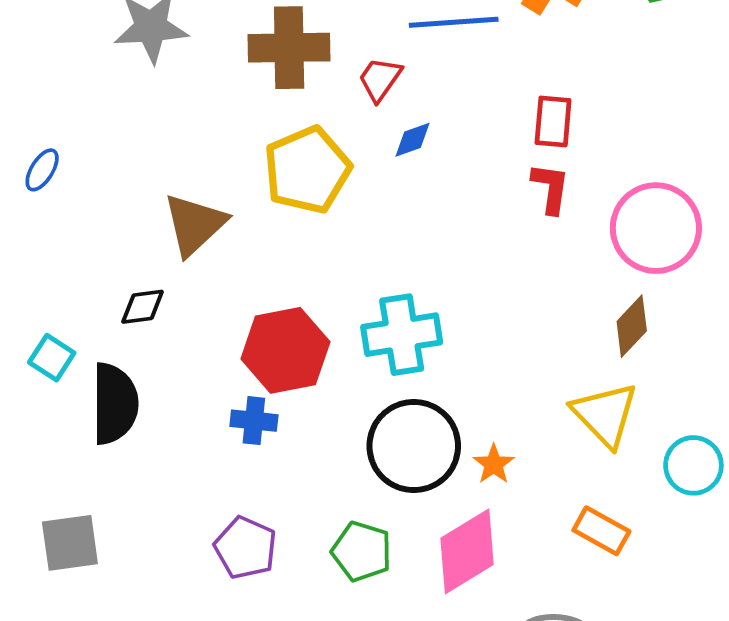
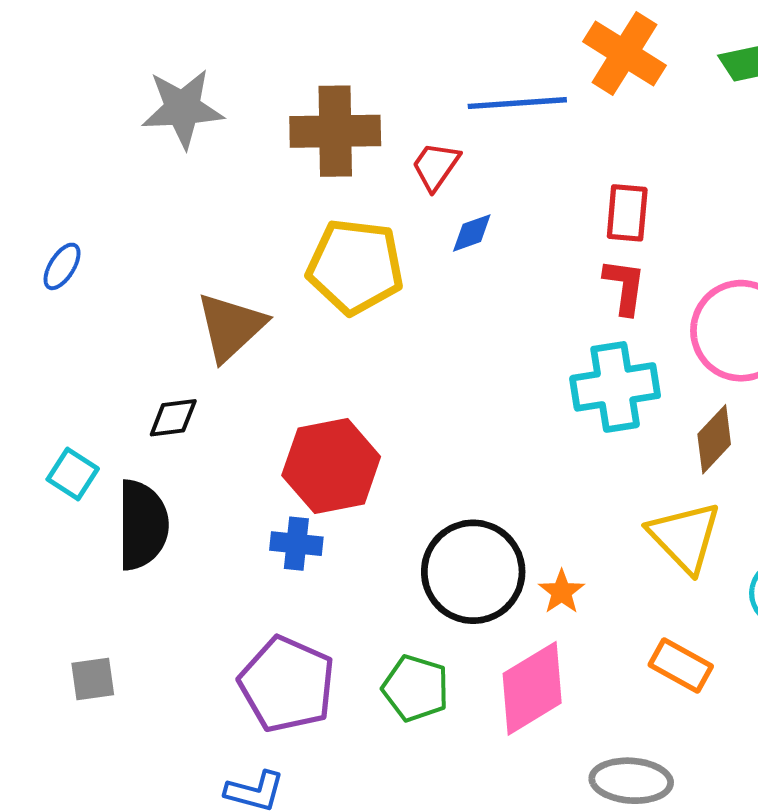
yellow pentagon: (307, 170) -> (355, 266), turned 30
cyan cross: (402, 335) -> (615, 387), moved
gray square: (70, 543) -> (93, 679), size x0.7
purple pentagon: (245, 548) -> (287, 684), size x1.4

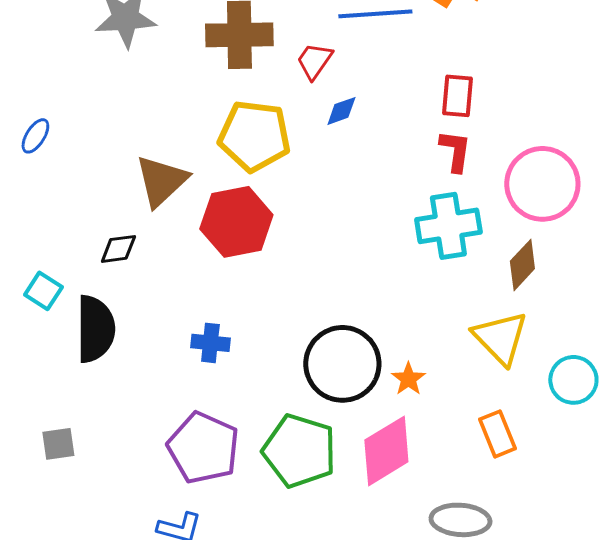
red hexagon: (331, 466) -> (236, 222), moved
orange rectangle: (681, 666) -> (497, 434), turned 39
green pentagon: (416, 688) -> (299, 451), size x1.5

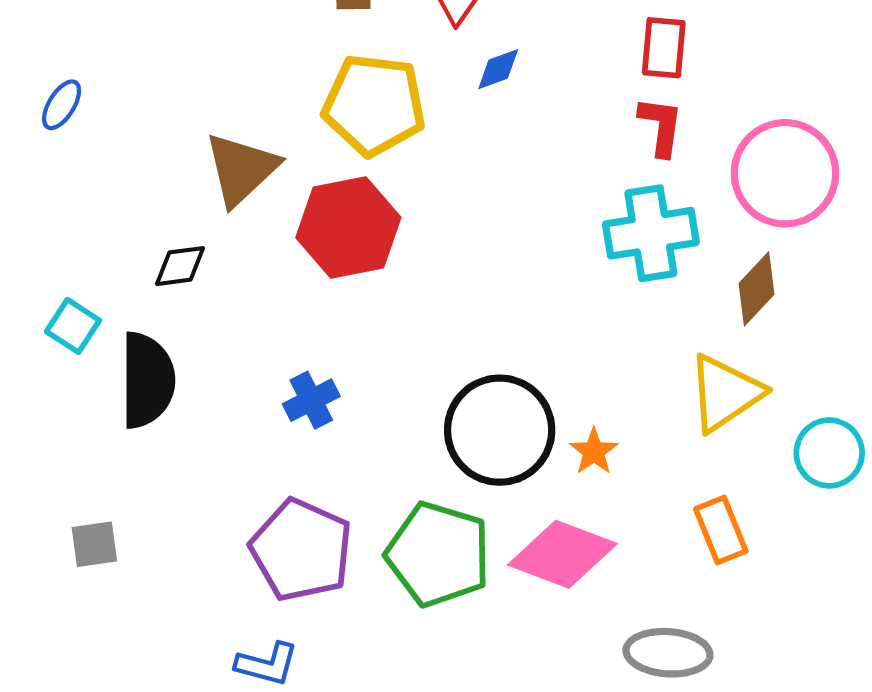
yellow triangle: (500, 338) -> (725, 393), turned 40
blue cross: (210, 343) -> (311, 400), turned -33
pink diamond: (386, 451) -> (562, 554), turned 52

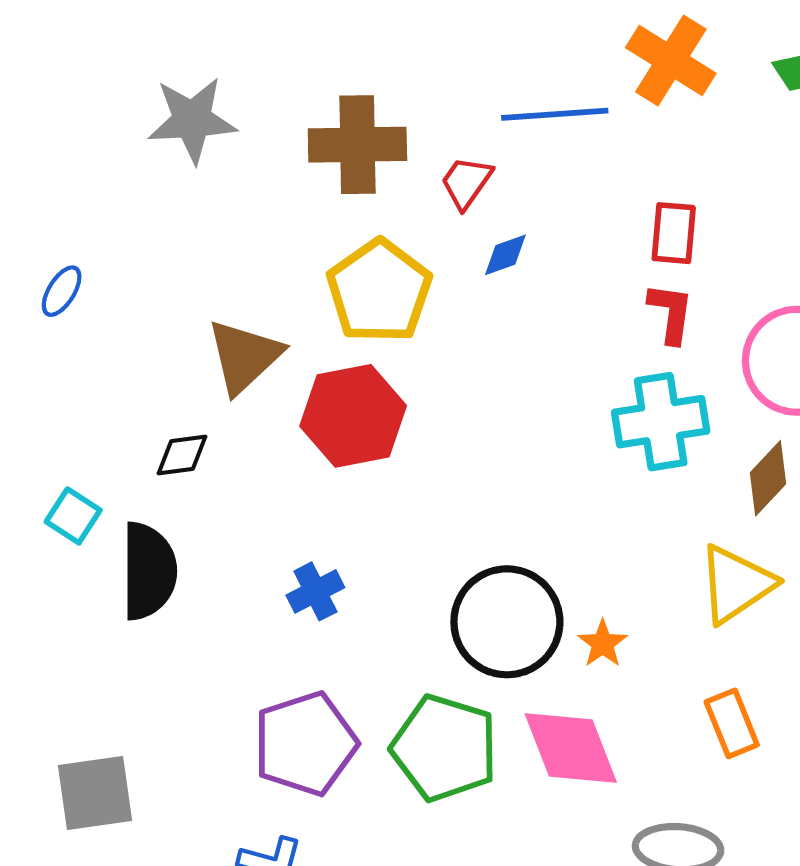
yellow pentagon: (374, 105) -> (379, 291), turned 30
gray square: (94, 544) -> (95, 793), moved, size x1.6
purple pentagon: (301, 550) -> (305, 744), turned 30
pink diamond: (562, 554) -> (571, 748), turned 48

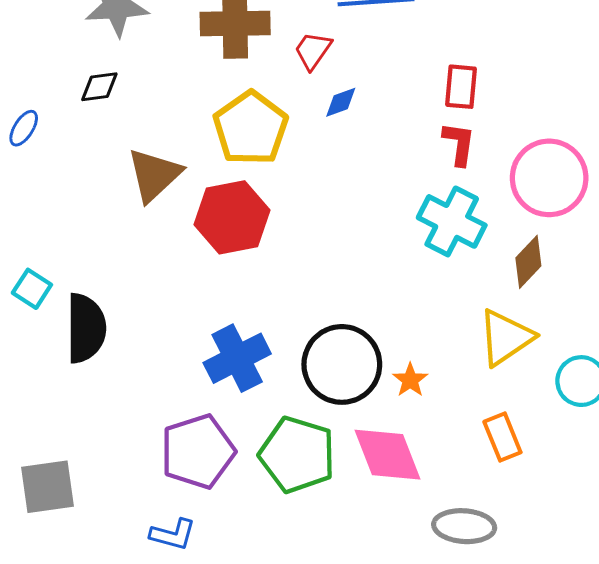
cyan cross: (661, 422) -> (452, 221), turned 36
black diamond: (182, 455) -> (99, 87), moved
blue cross: (315, 591) -> (237, 358), moved, size x1.6

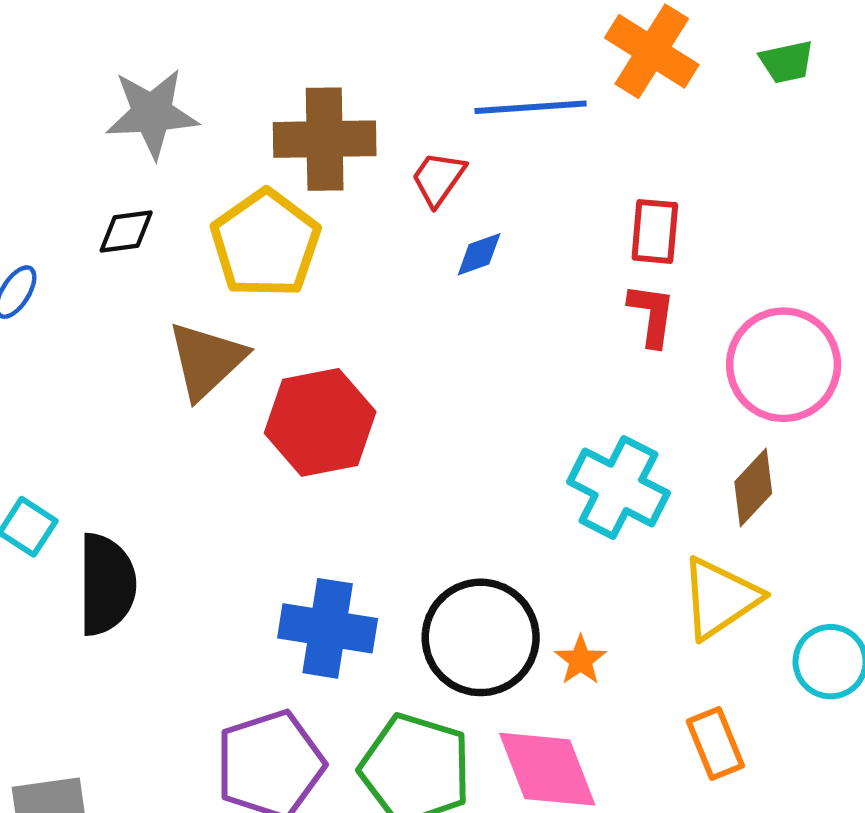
yellow pentagon: (251, 128) -> (266, 244), moved
cyan cross: (452, 221) -> (618, 487), moved
blue cross: (237, 358) -> (328, 628), turned 36

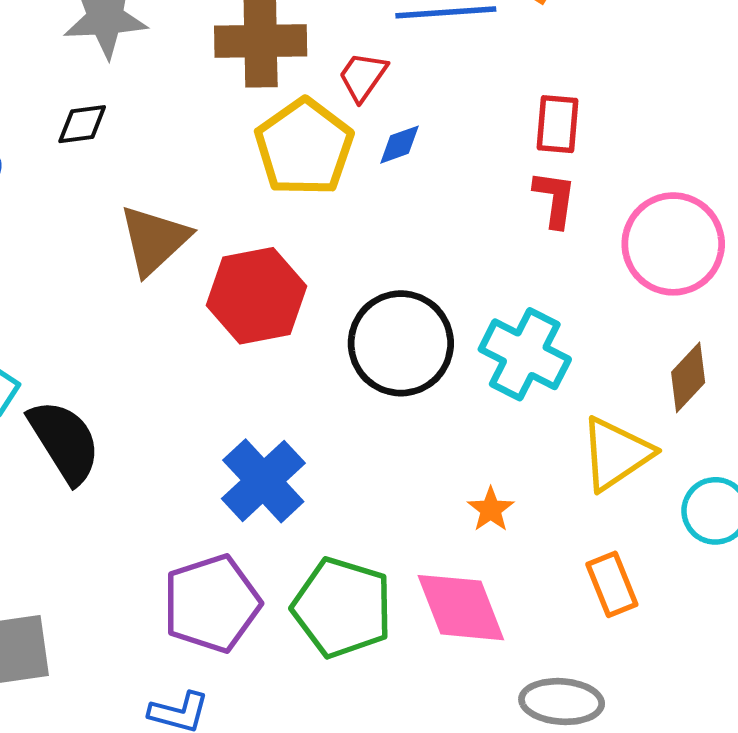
yellow pentagon: (266, 244) -> (304, 147), moved
brown diamond: (753, 487) -> (688, 377), moved
black semicircle: (106, 584) -> (65, 441), turned -32
blue cross: (328, 628) -> (263, 481), turned 38
black circle: (481, 637) -> (401, 343), moved

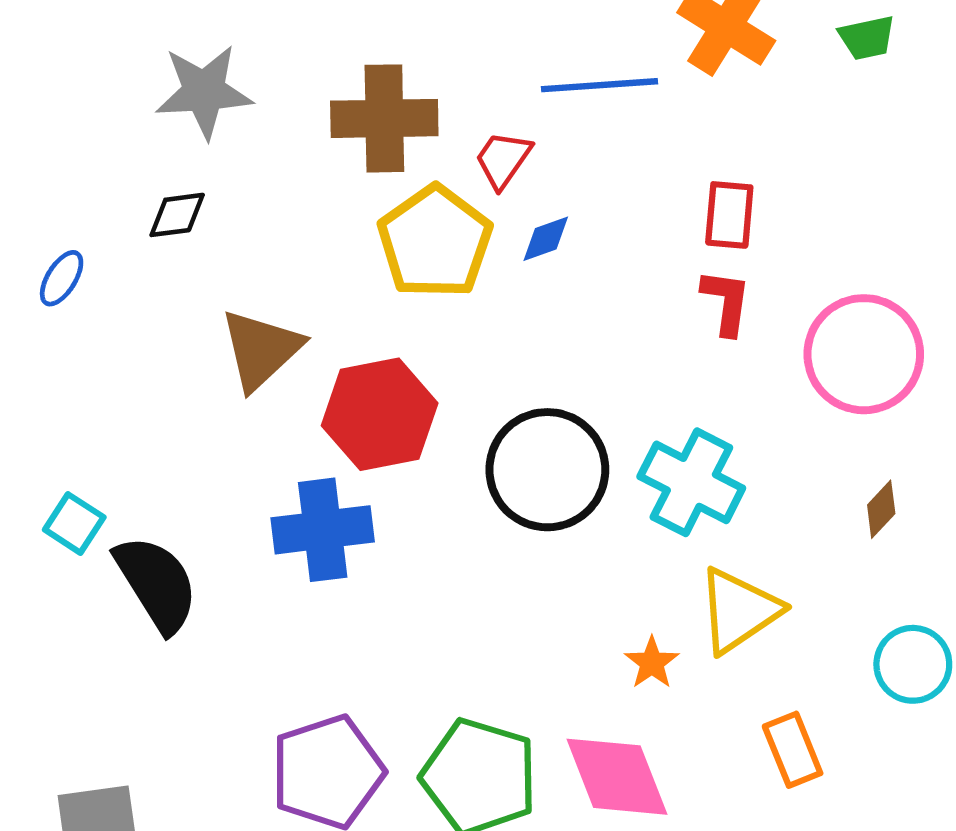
brown diamond: (688, 377) -> (881, 509), size x0.7
yellow triangle: (616, 454) -> (739, 611), moved
blue cross: (263, 481) -> (323, 530), moved, turned 36

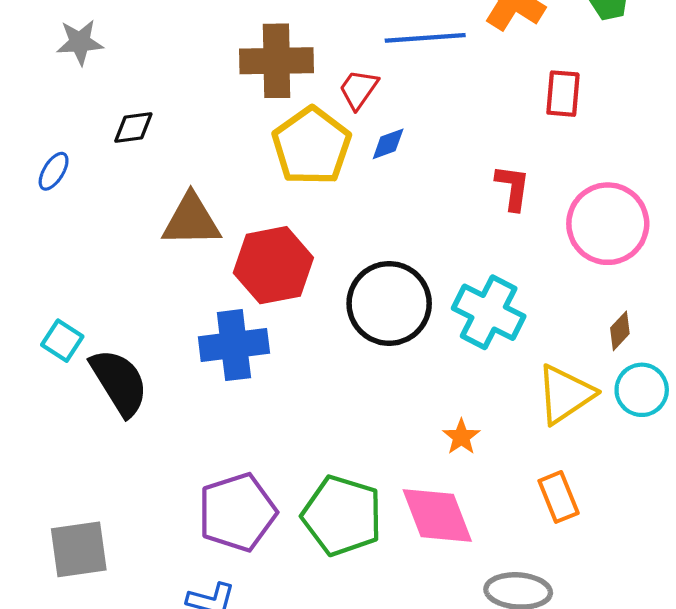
gray star: (204, 92) -> (80, 42), moved, size x0.7
red rectangle: (729, 215) -> (563, 94), moved
brown triangle: (261, 349) -> (191, 220), turned 42
yellow triangle: (739, 611) -> (565, 394), moved
cyan circle: (913, 664) -> (642, 390), moved

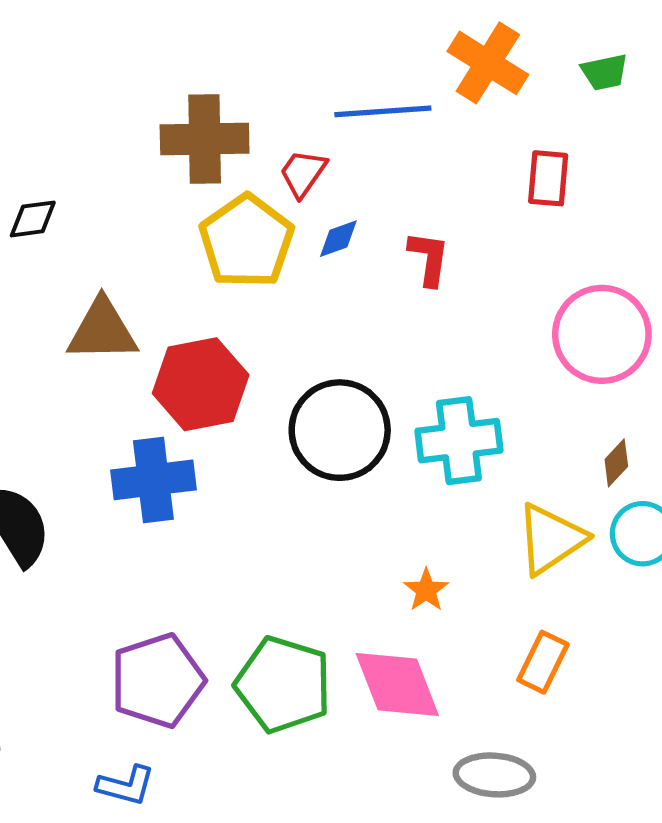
red L-shape: (513, 188) -> (429, 258), moved
cyan cross: (489, 312) -> (459, 441), turned -34
orange rectangle: (559, 497) -> (543, 662), turned 48

